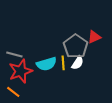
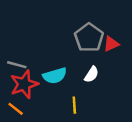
gray pentagon: (76, 46) -> (89, 38), moved
yellow line: (63, 63) -> (74, 105), moved

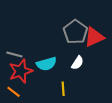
red triangle: (111, 44) -> (94, 37), size x1.5

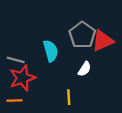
cyan semicircle: (47, 64) -> (51, 51), moved, turned -90
orange line: (13, 92) -> (14, 101), turned -40

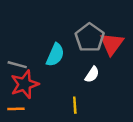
red triangle: (103, 41) -> (112, 44), turned -30
cyan semicircle: (51, 51) -> (55, 55), turned 40

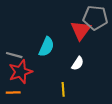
gray pentagon: (90, 38) -> (95, 18), moved, turned -30
red triangle: (112, 44) -> (81, 30), moved

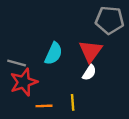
red triangle: (81, 30) -> (91, 51), moved
orange line: (13, 93) -> (44, 106), moved

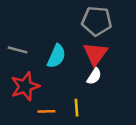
gray pentagon: (110, 20) -> (97, 21), moved
gray line: (17, 63) -> (18, 50), moved

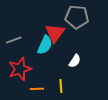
gray line: (18, 50) -> (14, 40), turned -35
red triangle: (95, 54) -> (55, 33), moved

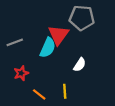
red star: (20, 69) -> (21, 73), size x0.6
orange line: (37, 89) -> (39, 94), turned 40

